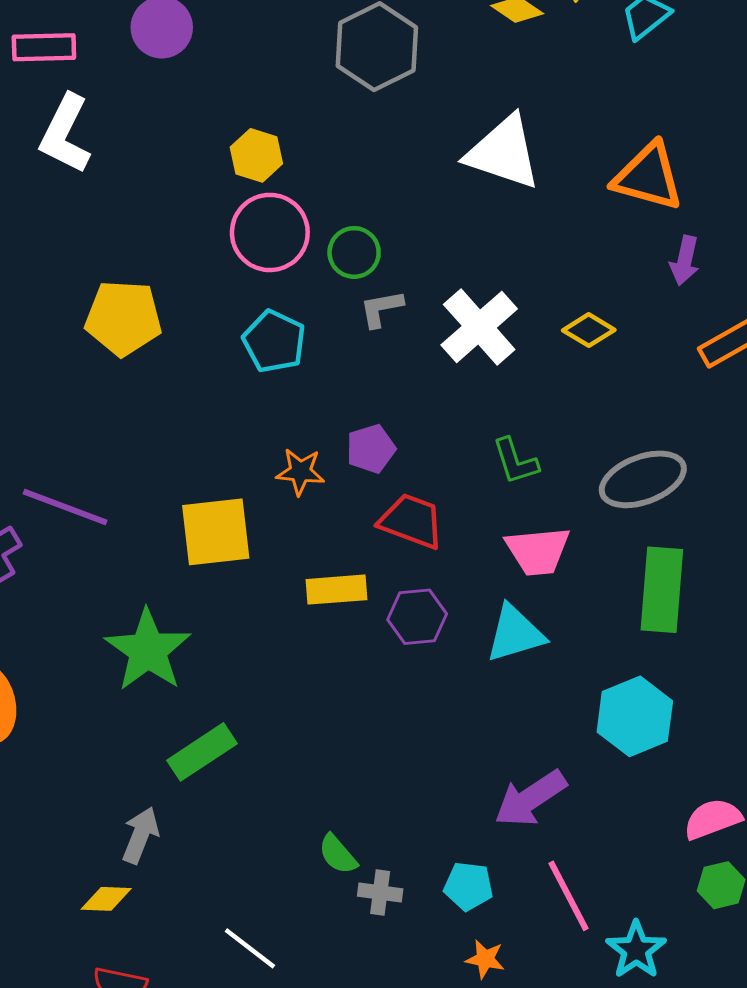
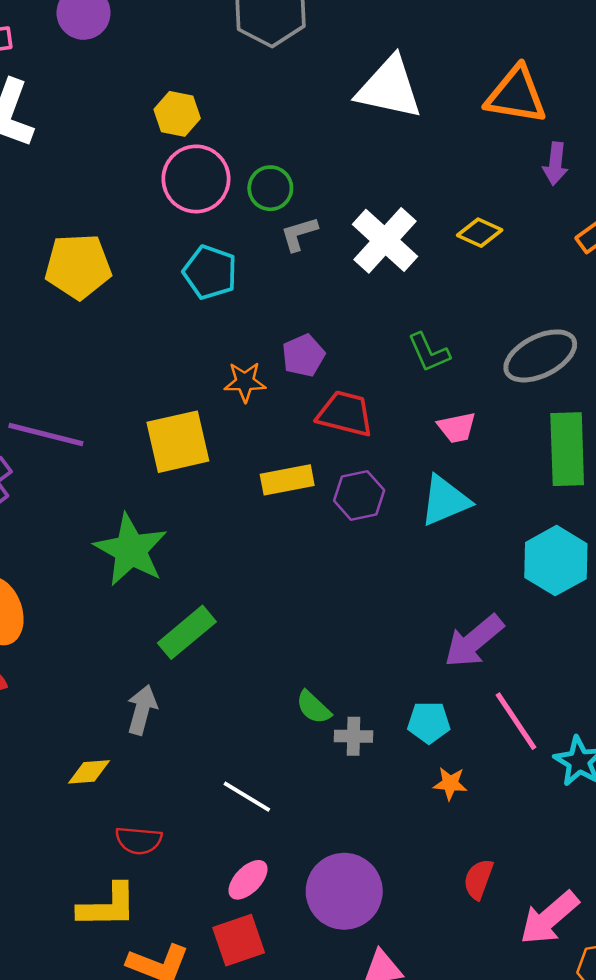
pink trapezoid: (538, 551) -> (457, 428), size x0.7
yellow diamond: (106, 899) -> (89, 772), moved

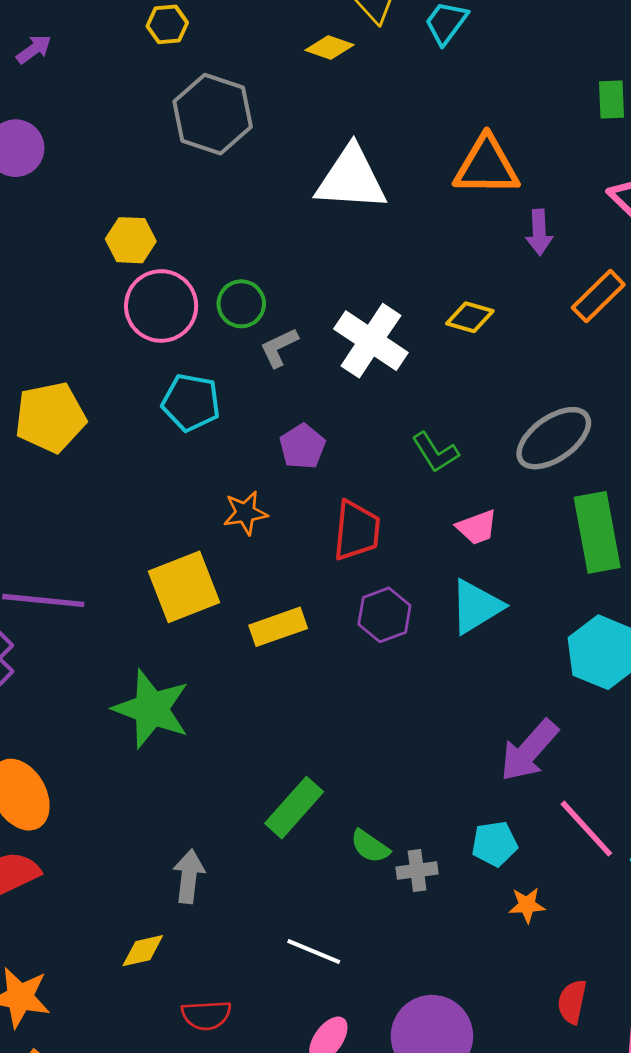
purple pentagon: (303, 355) -> (302, 446), moved
red trapezoid: (345, 414) -> (357, 531), turned 90
yellow rectangle: (287, 480) -> (278, 627), moved
green rectangle: (187, 632) -> (294, 808), moved

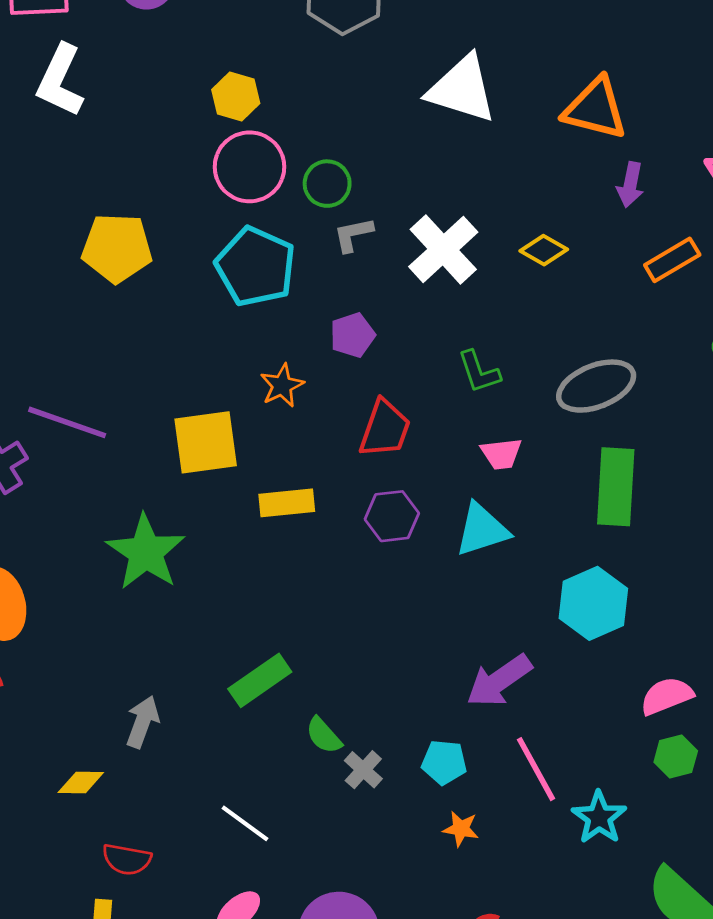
cyan pentagon: (191, 402) -> (256, 267), size x1.4
orange star: (245, 513) -> (282, 386), turned -30
gray cross: (417, 870) -> (363, 770), turned 36

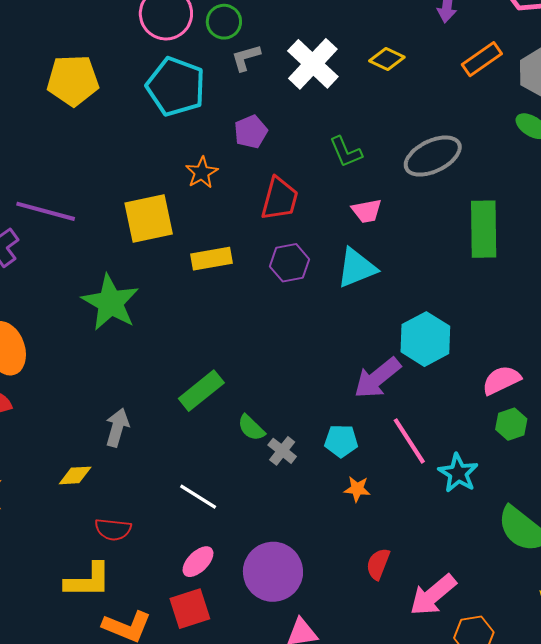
green rectangle: (616, 487) -> (484, 229), moved
cyan hexagon: (593, 603) -> (425, 339), moved

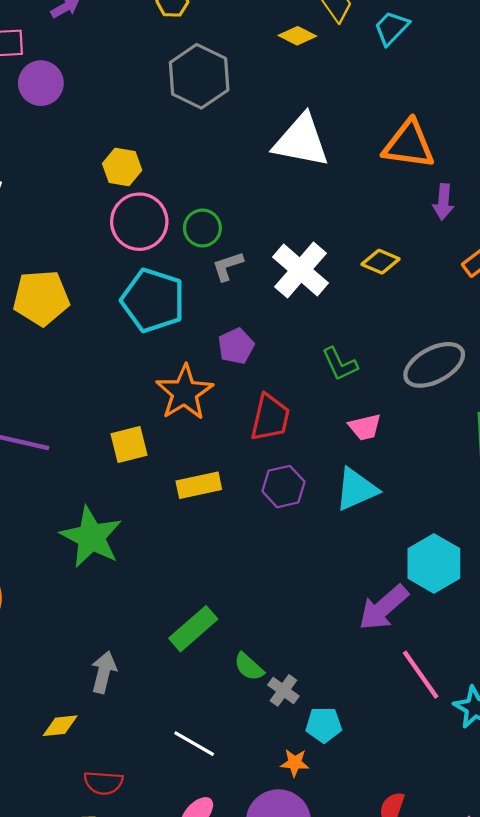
orange star: (202, 173) -> (185, 392), size x1.6
yellow square: (149, 219) -> (129, 444), size x0.7
cyan pentagon: (341, 441) -> (324, 725), moved
orange star: (357, 489) -> (295, 763), moved

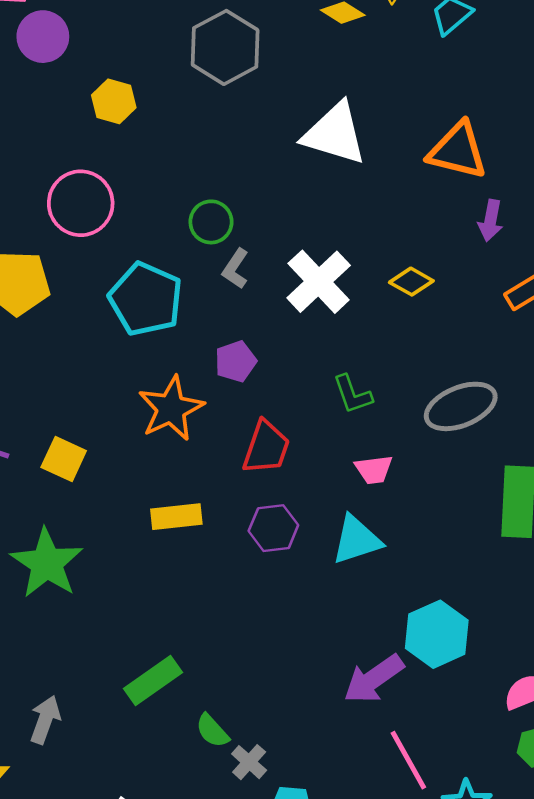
yellow hexagon: (122, 167) -> (114, 101), moved
pink circle: (139, 222) -> (81, 203), moved
gray L-shape: (228, 266) -> (235, 269), turned -44
yellow square: (129, 444) -> (64, 459), moved, turned 33

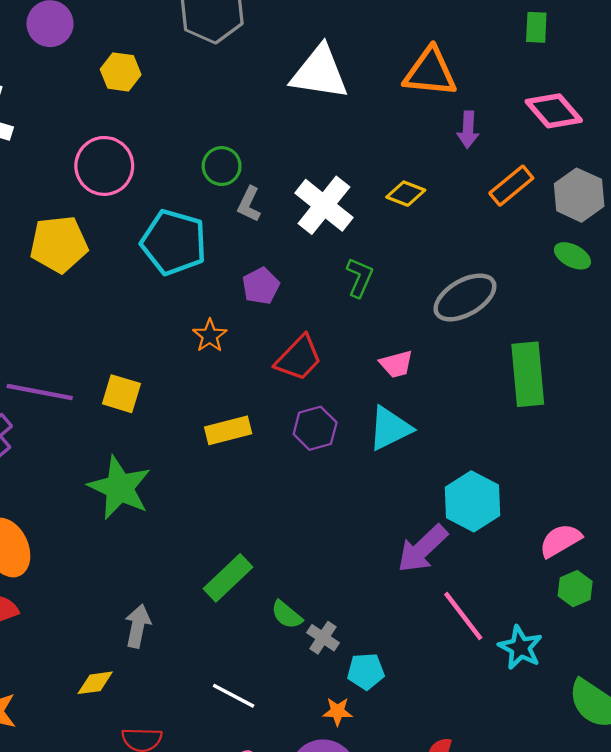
green L-shape: (352, 394) -> (360, 277), moved, turned -129
orange star: (171, 409) -> (210, 336), size x0.6
red trapezoid: (266, 447) -> (299, 358), turned 33

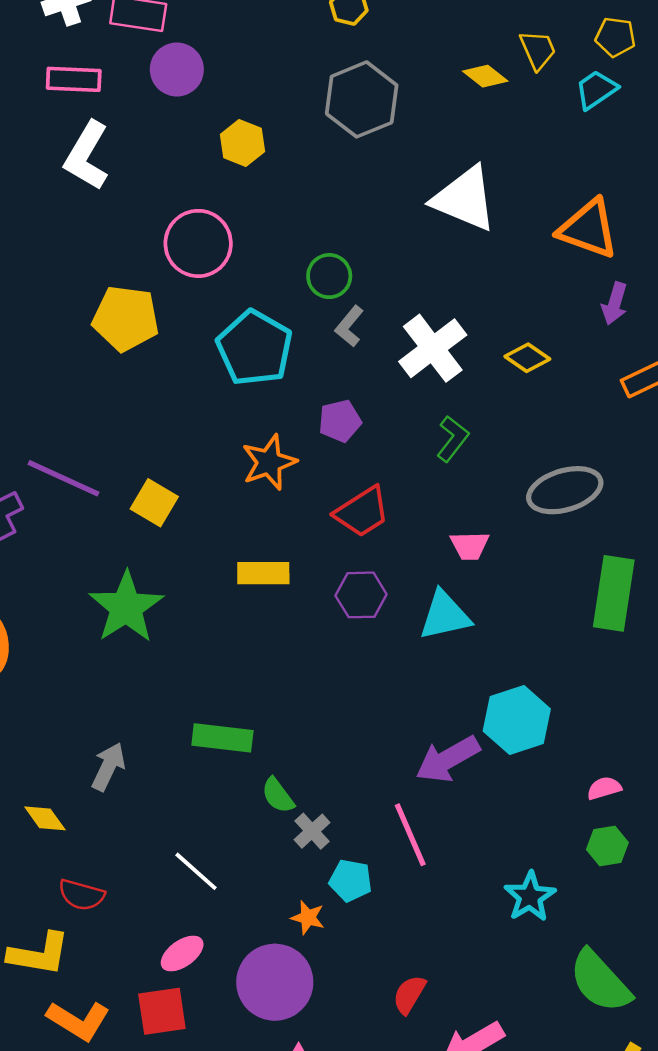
orange star: (210, 336) -> (269, 462), size x1.4
pink semicircle: (560, 541) -> (604, 788), size x0.7
green rectangle: (228, 578) -> (222, 738), turned 36
pink line: (463, 616) -> (410, 835), moved
yellow diamond: (95, 683) -> (45, 818), turned 48

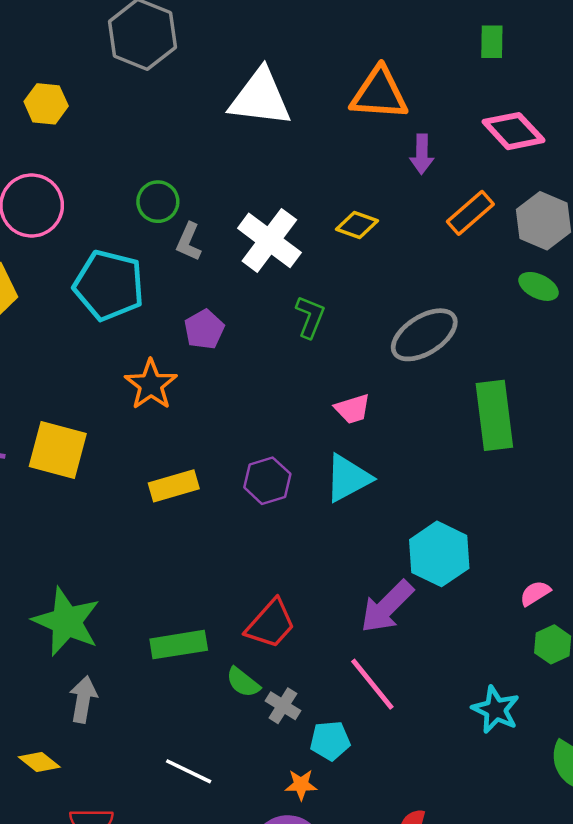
yellow square: (154, 503) -> (58, 450), size x1.4
red trapezoid: (362, 512) -> (271, 624), moved
green star: (126, 607) -> (66, 622), moved

